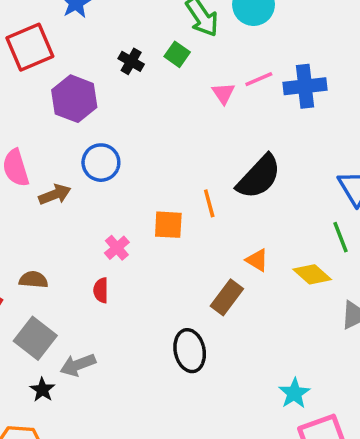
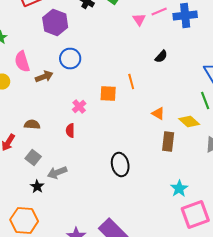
black semicircle: (259, 177) -> (161, 56), moved, size x0.5
brown rectangle: (227, 297) -> (168, 142), moved, turned -30
gray square: (35, 338) -> (33, 158), size x0.7

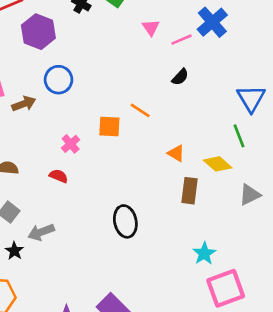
pink line: (159, 12) -> (182, 40), moved
blue cross: (185, 16) -> (212, 22), turned -35
orange line: (131, 82) -> (140, 110), turned -42
red semicircle: (70, 130) -> (59, 176), turned 112

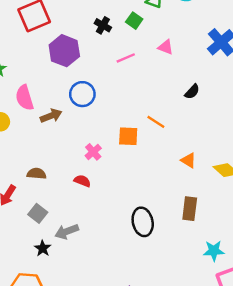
pink triangle: (151, 28) -> (166, 47), turned -35
pink line: (182, 40) -> (126, 58), moved
brown rectangle: (190, 191) -> (190, 209), moved
cyan star: (204, 254) -> (214, 251), turned 30

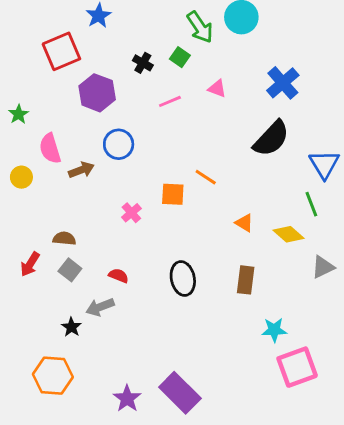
black semicircle: (192, 92) -> (271, 139), moved, size x2.0
red semicircle: (82, 181) -> (119, 276), moved
gray square: (38, 213) -> (70, 270), moved
black ellipse: (143, 222) -> (183, 278), moved

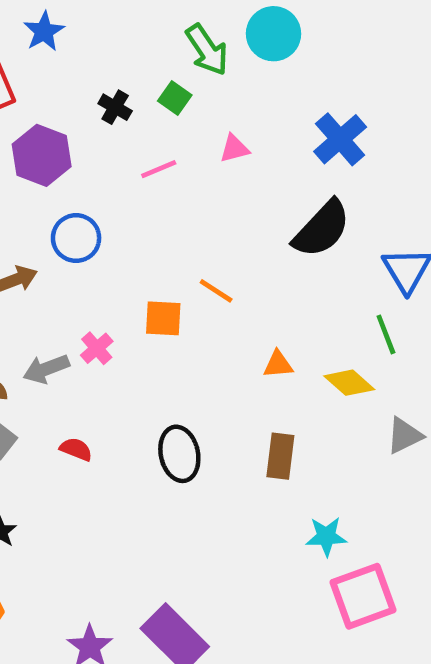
pink triangle: (217, 89) -> (234, 148), turned -36
orange triangle: (244, 223) -> (278, 364), turned -36
gray arrow: (100, 307) -> (46, 369), moved

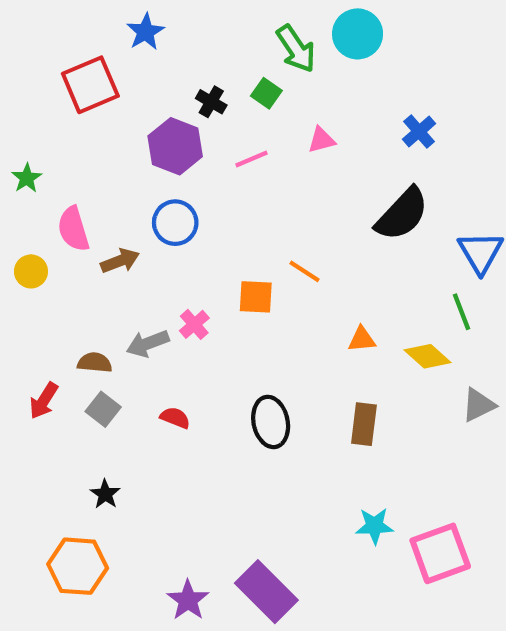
blue cross: (340, 139) -> (419, 131), size x0.7
purple hexagon: (42, 155) -> (175, 146), moved
cyan star: (326, 536) -> (375, 526), moved

